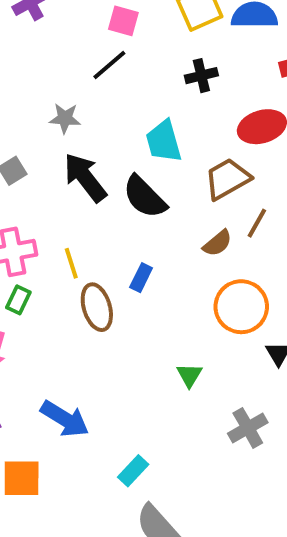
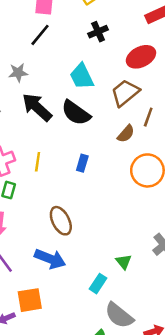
yellow line: (71, 263) -> (38, 162), turned 36
brown ellipse: (97, 307) -> (61, 221), moved
green triangle: (189, 375) -> (124, 262), moved

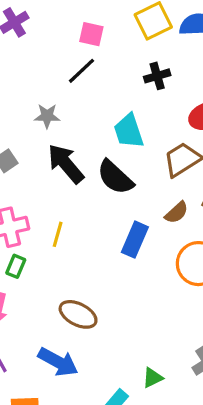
blue rectangle: (82, 163) -> (135, 240), moved, size x1.5
brown ellipse: (61, 221) -> (78, 314), turned -44
green triangle: (124, 262) -> (153, 378), turned 35

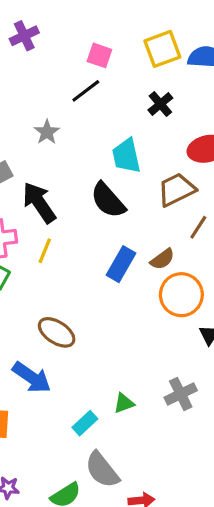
black cross: (157, 76) -> (160, 104), turned -30
gray star: (47, 116) -> (47, 132), turned 30
black arrow: (66, 164) -> (39, 203), moved
brown semicircle: (177, 212) -> (162, 259), moved

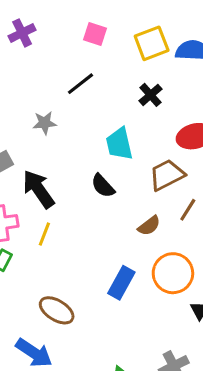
pink square: (99, 55) -> (95, 34), moved
gray star: (47, 132) -> (45, 123), turned 30
black semicircle: (108, 200) -> (103, 186), size x0.7
brown semicircle: (162, 259) -> (149, 226), moved
blue rectangle: (121, 264) -> (121, 283), moved

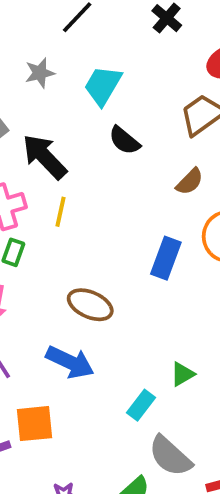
cyan trapezoid: (119, 144) -> (103, 85), moved, turned 52

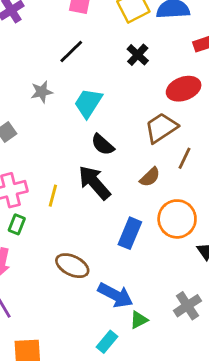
black arrow: (45, 157) -> (94, 183), moved
blue arrow: (70, 362) -> (115, 295), moved

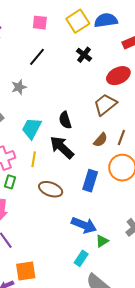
cyan trapezoid: (88, 103) -> (32, 128), moved
black semicircle: (103, 145) -> (65, 120), turned 36
brown line: (184, 158) -> (121, 138), moved
brown ellipse: (72, 266) -> (51, 189), moved

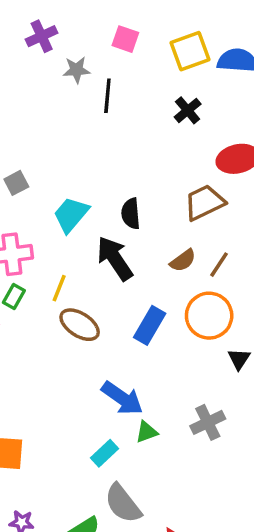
black line: (37, 57) -> (107, 96), turned -48
gray star: (19, 87) -> (77, 70), moved
yellow line: (34, 159) -> (59, 288), moved

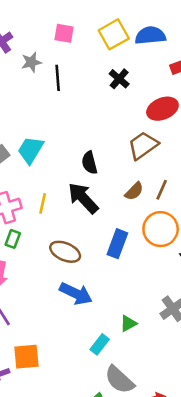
cyan trapezoid: (71, 215) -> (31, 150), moved
yellow line: (59, 288) -> (43, 203), moved
blue arrow: (122, 398) -> (76, 294), moved

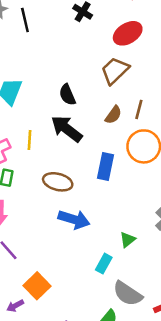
orange square: (26, 357) -> (37, 286), turned -30

